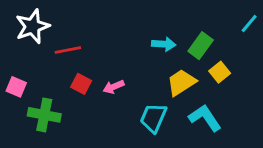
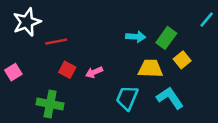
yellow trapezoid: (181, 82) -> (150, 69), turned 35
pink square: (16, 87) -> (13, 72), turned 35
green cross: (44, 115) -> (50, 104), moved

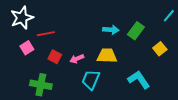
yellow square: (182, 60) -> (160, 49), moved
yellow trapezoid: (150, 69) -> (107, 56), moved
pink square: (13, 72) -> (27, 48), moved
cyan trapezoid: (127, 98) -> (91, 80), moved

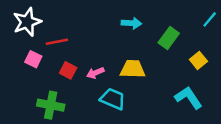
cyan arrow: (111, 30) -> (131, 23), moved
pink square: (27, 48) -> (33, 59), turned -32
cyan trapezoid: (91, 80) -> (113, 99), turned 90
cyan L-shape: (139, 80) -> (189, 98), moved

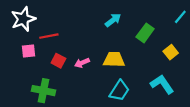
cyan arrow: (131, 23) -> (113, 20), turned -42
pink square: (33, 59) -> (29, 51), turned -32
cyan trapezoid: (113, 99) -> (119, 91), moved, turned 100

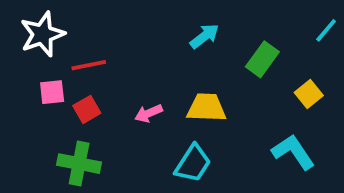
red square: (58, 61) -> (87, 109), moved, turned 32
cyan trapezoid: (119, 91) -> (193, 164), moved

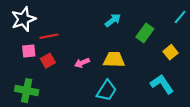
green cross: (79, 164) -> (27, 91), moved

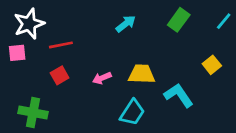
cyan arrow: (113, 20) -> (126, 24), moved
green rectangle: (145, 33) -> (179, 20), moved
pink square: (29, 51) -> (17, 53), moved
cyan L-shape: (162, 84) -> (179, 95), moved

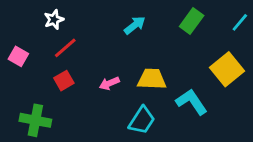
white star: (29, 24) -> (54, 20), moved, size x0.6
red line: (61, 45) -> (65, 48), turned -30
pink square: (17, 53) -> (18, 56), turned 36
yellow square: (212, 65) -> (227, 69), size x1.6

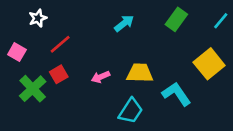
white star: (54, 20) -> (38, 18), moved
green cross: (35, 120) -> (33, 89), moved, turned 36

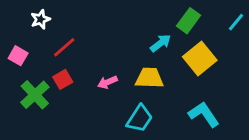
cyan arrow: (124, 23) -> (161, 43), moved
yellow square: (209, 64) -> (200, 58), moved
cyan L-shape: (176, 94) -> (204, 114), moved

